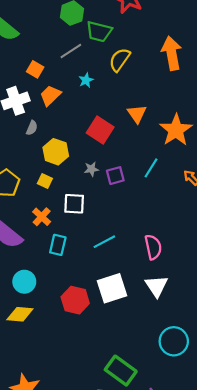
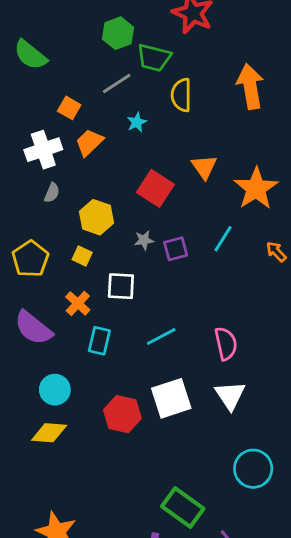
yellow semicircle: (120, 60) -> (181, 95), turned -35
gray semicircle: (32, 128) -> (52, 193), moved

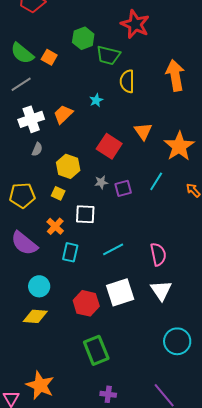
gray line: (117, 84) -> (21, 84), moved
orange square: (69, 108) -> (49, 57), moved
yellow pentagon: (30, 259) -> (22, 195), turned 30
green rectangle: (183, 507) -> (96, 350), moved, turned 32

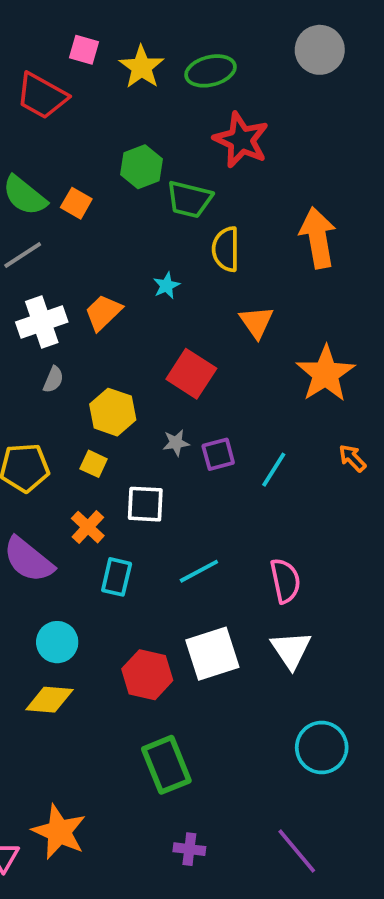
orange triangle: (143, 131) -> (256, 322), moved
cyan line: (156, 181) -> (274, 470), moved

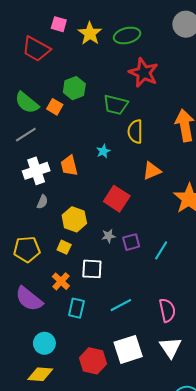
green hexagon: (141, 167) -> (74, 88), moved
orange trapezoid: (103, 312) -> (69, 166), turned -60
orange triangle: (256, 322) -> (152, 171), turned 42

